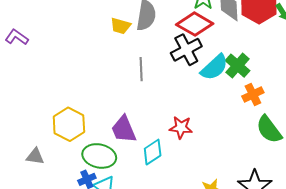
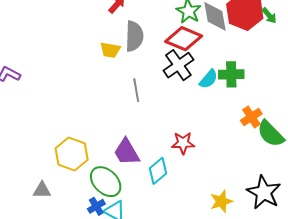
green cross: (237, 66) -> (231, 74), turned -35
cyan semicircle: (214, 67) -> (209, 79), size x0.7
orange cross: (253, 94) -> (251, 117), moved
green ellipse: (99, 156) -> (106, 182), turned 40

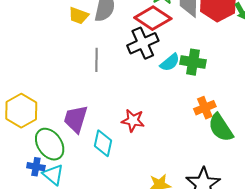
purple trapezoid: (127, 152) -> (76, 119), turned 36
cyan diamond: (158, 171) -> (103, 143), turned -48
blue cross: (96, 206) -> (36, 167), turned 30

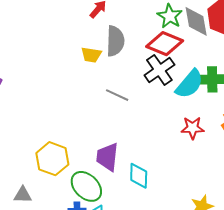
gray line: (97, 60) -> (117, 95), turned -55
cyan semicircle: (170, 62) -> (189, 84), size x1.5
red star: (133, 121) -> (193, 128), moved

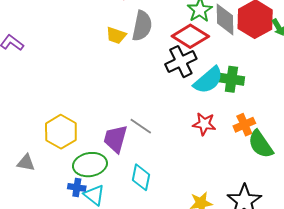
gray line: (117, 95) -> (141, 126), moved
cyan diamond: (139, 176) -> (141, 177), moved
green ellipse: (86, 186) -> (90, 165), turned -64

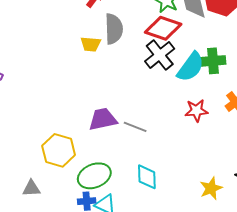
purple trapezoid: (115, 139) -> (103, 119), moved, turned 76

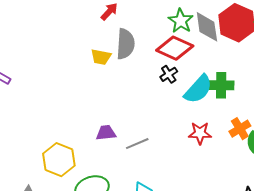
black cross: (160, 55) -> (169, 74), size x0.6
purple trapezoid: (103, 119) -> (106, 133), size x0.7
gray line: (135, 127) -> (137, 144), turned -50

